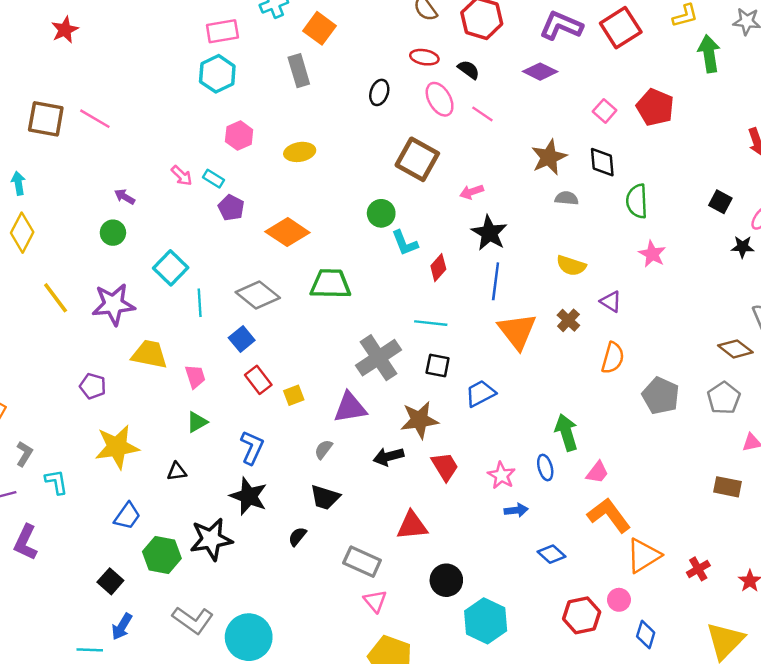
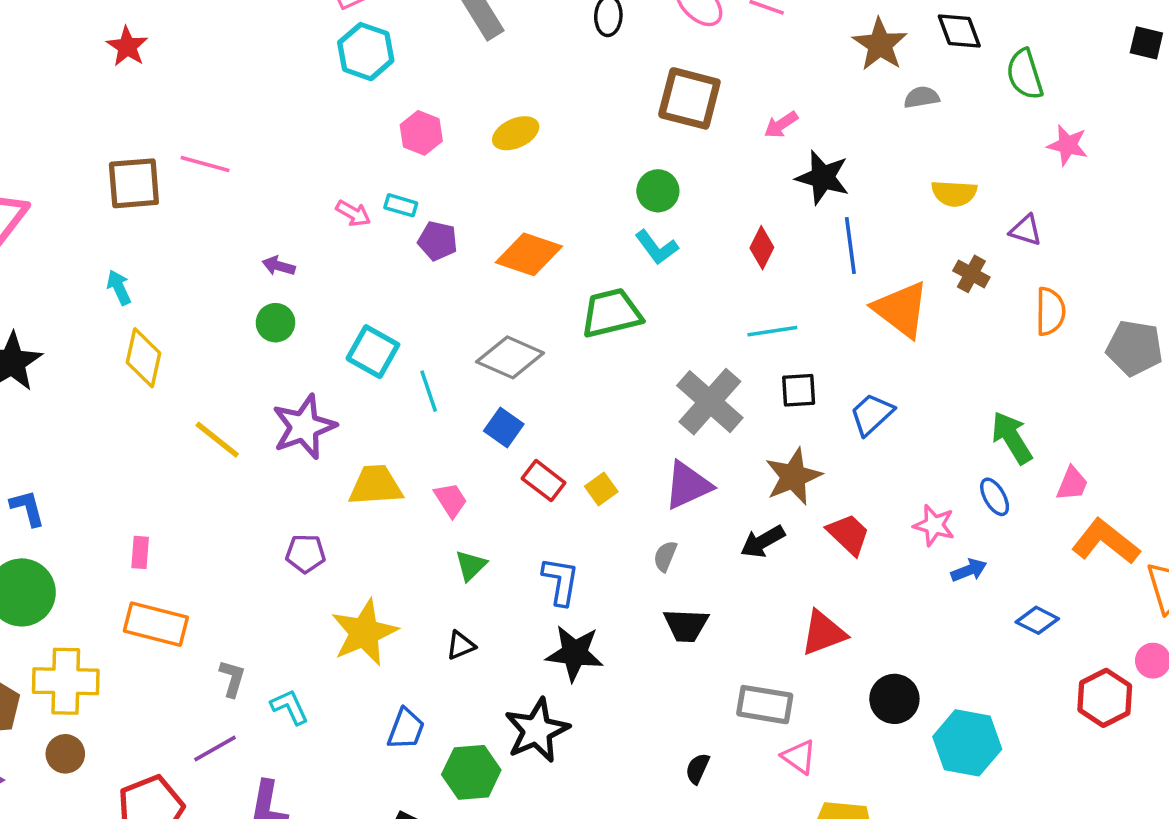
cyan L-shape: (405, 243) -> (657, 247), moved
black semicircle: (297, 537) -> (698, 769), moved

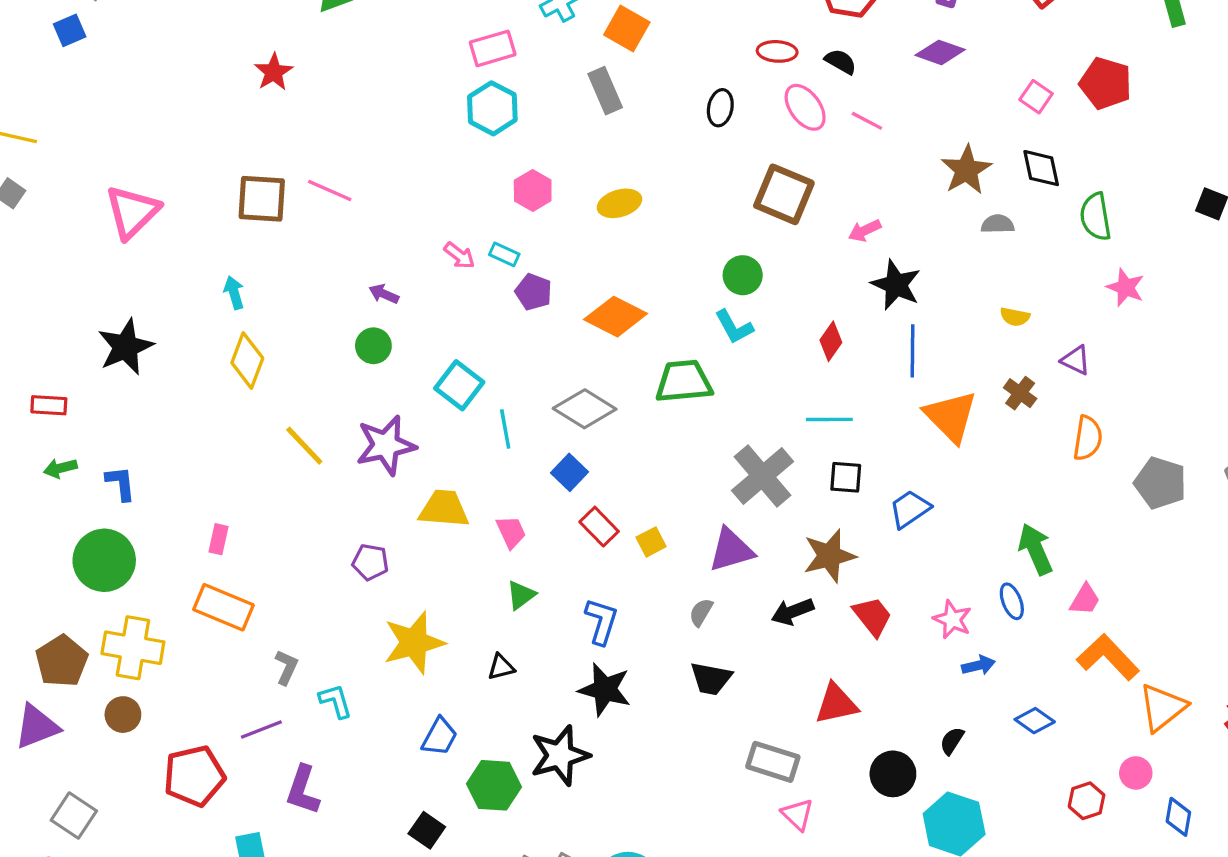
yellow semicircle: (954, 193) -> (1015, 317), size x0.7
red hexagon: (1105, 698) -> (1087, 801), size x0.7
black semicircle: (698, 769) -> (952, 741), moved

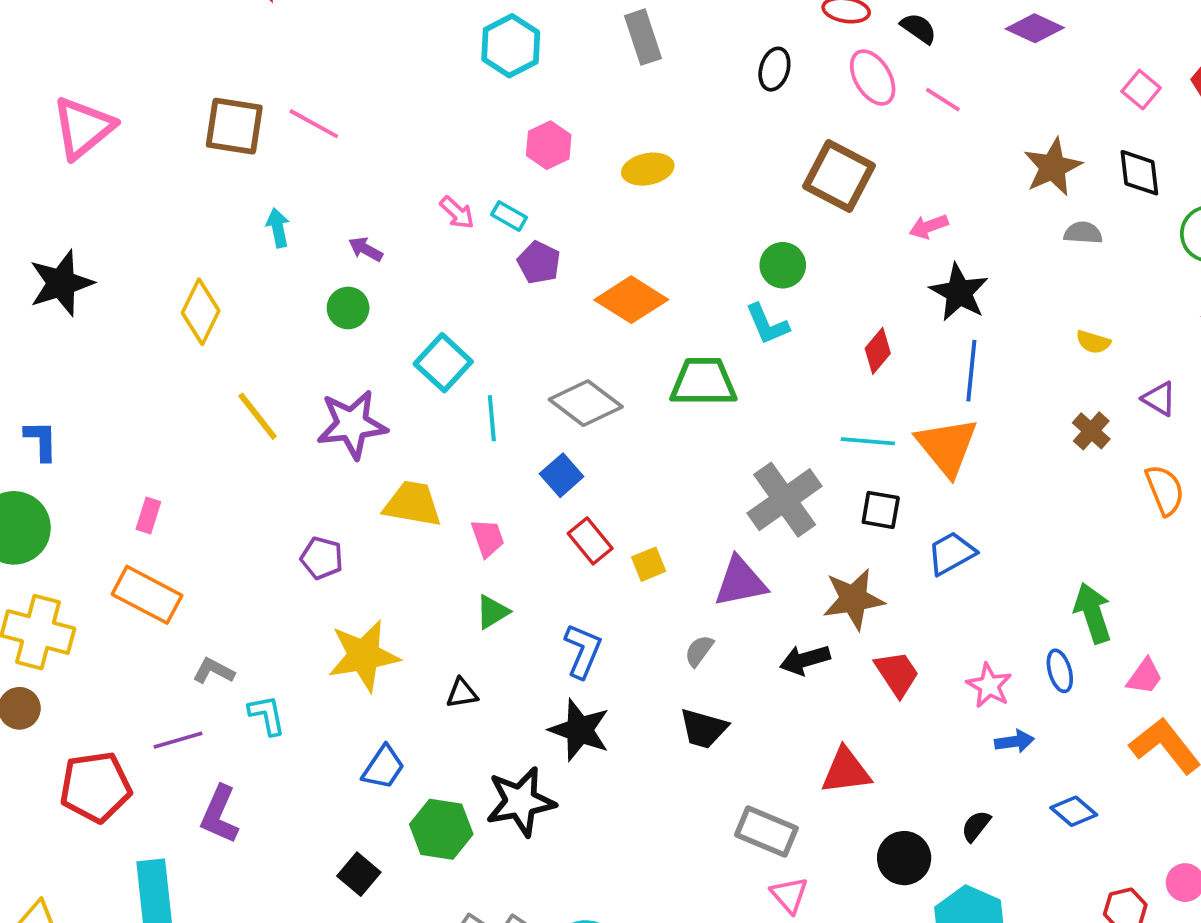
cyan arrow: (234, 293) -> (278, 228), moved
orange triangle: (951, 416) -> (947, 447), moved
orange semicircle: (1088, 438) -> (1165, 490), turned -36
gray L-shape: (286, 667) -> (214, 671), turned -92

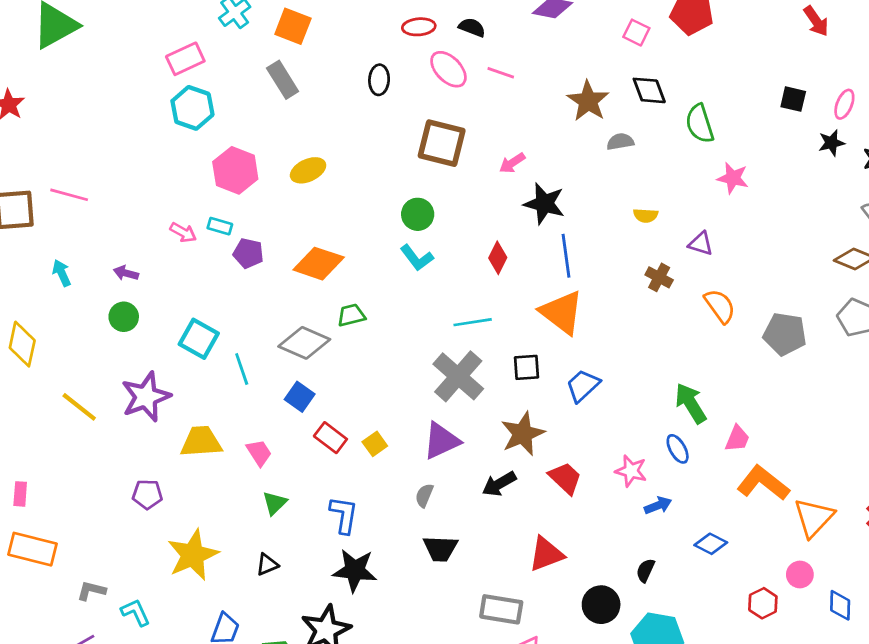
pink hexagon: (549, 145) -> (235, 170), size x1.4
green trapezoid: (703, 382) -> (351, 315), moved, size x0.6
cyan line: (868, 441) -> (473, 322), moved

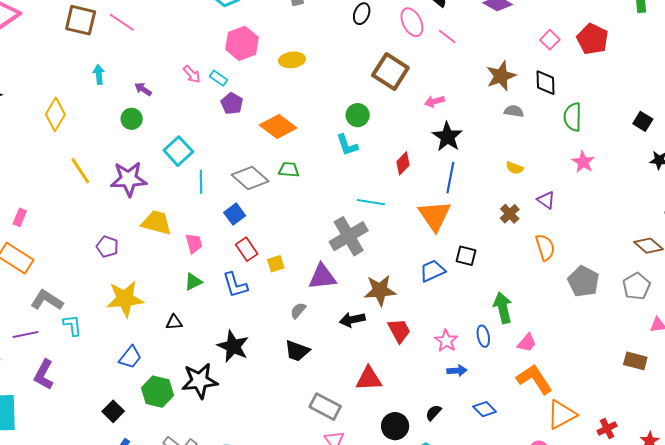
black square: (527, 367) -> (466, 256), moved
blue L-shape: (344, 515) -> (235, 285), moved, turned 136
gray L-shape: (91, 591) -> (47, 300), size x1.5

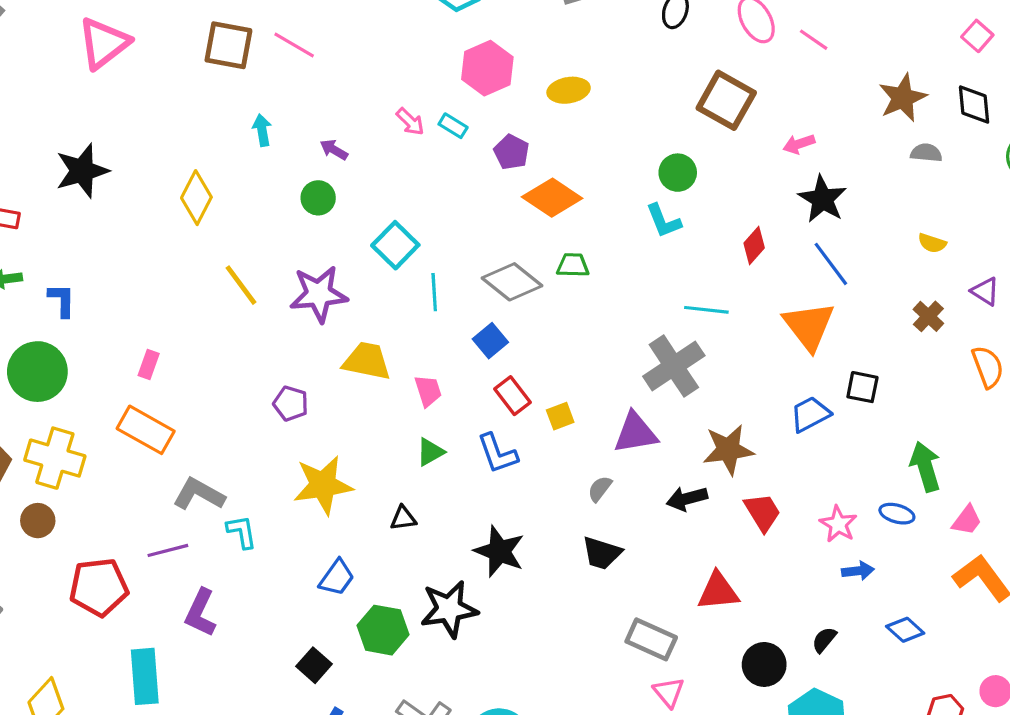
purple pentagon: (232, 103) -> (511, 152), moved
blue line: (450, 178) -> (831, 264), turned -44
blue ellipse: (483, 336) -> (897, 514), turned -60

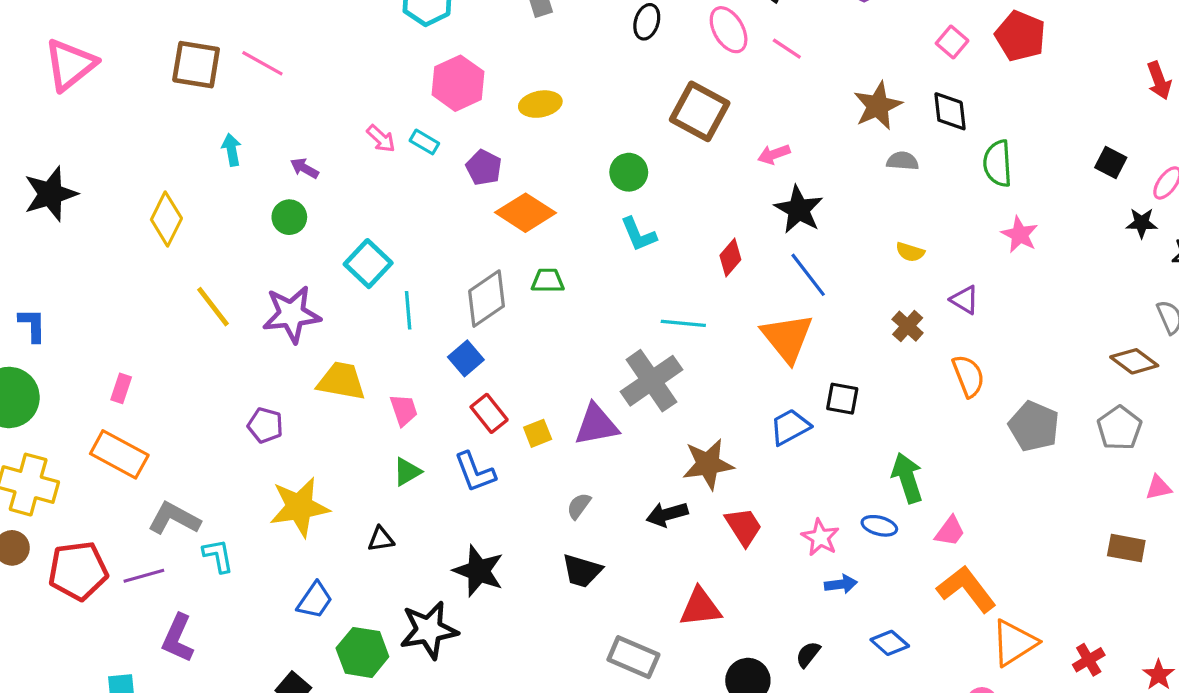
green circle: (678, 173) -> (629, 172), moved
gray diamond: (512, 282) -> (487, 299), turned -72
purple triangle: (635, 433) -> (596, 425), moved
red pentagon: (99, 587) -> (78, 571), moved

